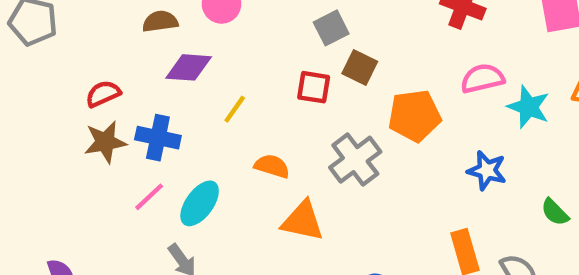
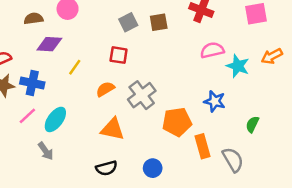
brown square: (360, 67) -> (159, 22), moved, turned -36
orange pentagon: (415, 116) -> (177, 122), moved
orange semicircle: (272, 166) -> (105, 89), moved, turned -48
green semicircle: (555, 212) -> (252, 124), turned 70

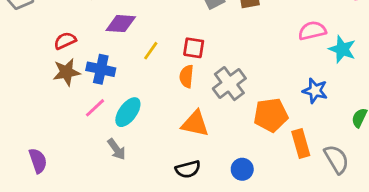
red square: (119, 55) -> (194, 48), moved
orange semicircle: (105, 89) -> (186, 76), turned -54

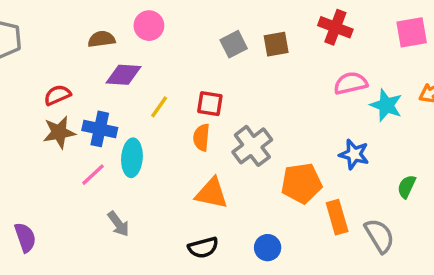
cyan ellipse: (128, 112) -> (132, 158), moved, turned -32

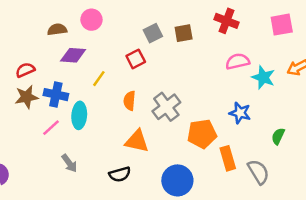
red square: (210, 104) -> (136, 59), moved, turned -36
black semicircle: (203, 248) -> (120, 174), moved
blue circle: (268, 248) -> (177, 180), size x1.6

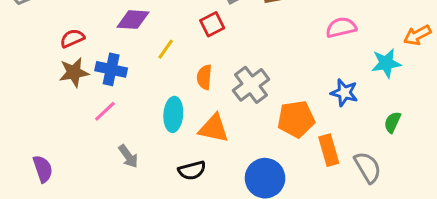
cyan star: (263, 77) -> (386, 63), moved, turned -30
cyan ellipse: (79, 115) -> (173, 114), moved

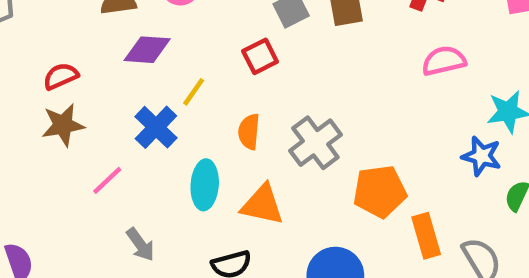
blue cross: (111, 69) -> (156, 127), moved, turned 32
blue star: (344, 93) -> (482, 156), moved

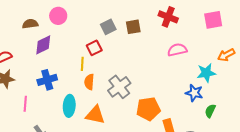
purple diamond: (147, 50) -> (43, 45), turned -30
yellow line: (194, 92) -> (82, 64), moved, turned -32
blue cross: (156, 127) -> (47, 80), turned 30
pink line: (107, 180) -> (25, 104), turned -42

